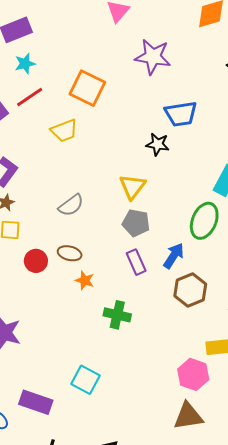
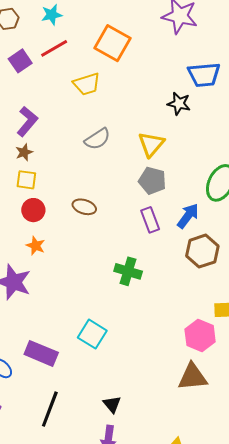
gray semicircle: (71, 205) -> (97, 139), moved
red circle: (36, 261) -> (33, 210), moved
orange star: (85, 280) -> (36, 246), moved

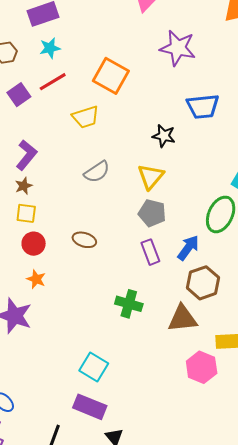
black star: (179, 104) -> (164, 136), moved
purple rectangle: (41, 353) -> (90, 407), moved
brown triangle: (192, 377) -> (182, 319), moved

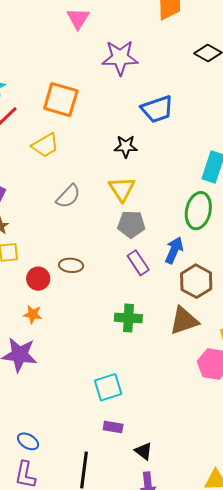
red circle: (34, 244) -> (38, 279), moved
cyan square: (94, 367) -> (108, 387), turned -36
purple rectangle: (90, 407) -> (113, 427), size x0.6

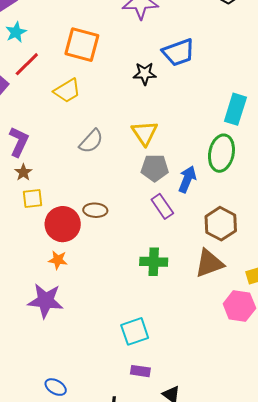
black star: (126, 146) -> (145, 74), moved
blue arrow: (174, 250) -> (187, 179), moved
red circle: (38, 279) -> (63, 224), size x1.5

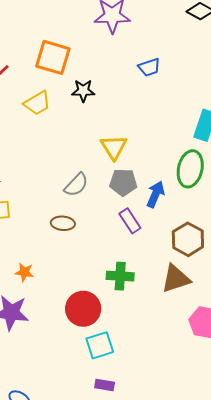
blue trapezoid: (178, 52) -> (149, 67), size x0.7
black star: (145, 74) -> (83, 91), moved
gray semicircle: (91, 141) -> (76, 185), moved
red circle: (63, 224) -> (83, 309), moved

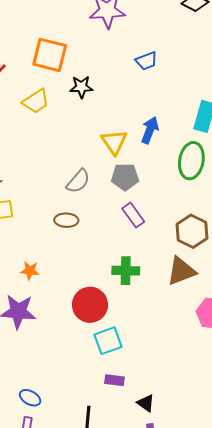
blue arrow: (155, 194) -> (150, 130), moved

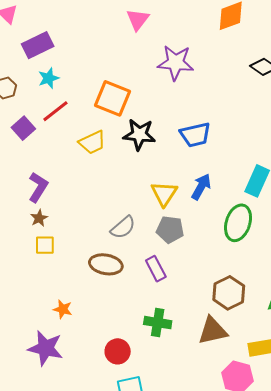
blue trapezoid: (146, 61) -> (195, 135), moved, size x1.4
black star: (81, 87) -> (139, 134), size x1.4
purple rectangle: (133, 215) -> (156, 269), moved
brown ellipse: (66, 220) -> (106, 264), size x1.4
red circle: (90, 305) -> (118, 351), size x0.7

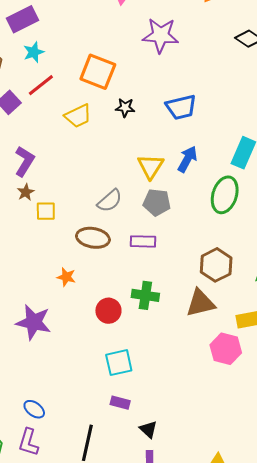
black star: (139, 134) -> (125, 108), size x0.6
yellow square: (45, 245) -> (46, 211), moved
purple rectangle: (156, 269) -> (143, 241), turned -60
orange star: (63, 309) -> (66, 277), moved
red circle: (118, 351) -> (108, 311), moved

